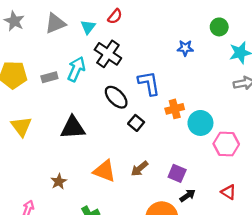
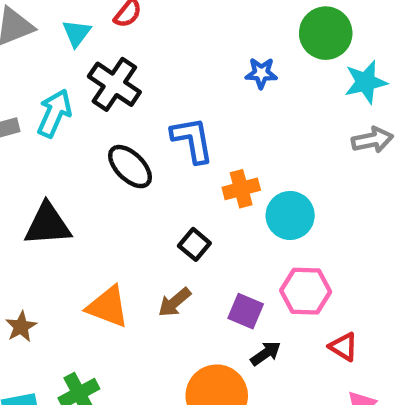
green circle: (219, 27) -> (326, 33), size x1.5
black square: (136, 123) -> (194, 244), moved
pink hexagon: (226, 144) -> (306, 291), moved

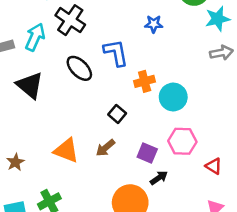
blue star: (261, 73) -> (154, 24), moved
black triangle: (48, 224) -> (30, 85), moved, turned 44
red triangle: (343, 347) -> (214, 166), moved

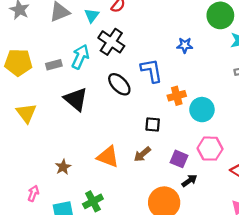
black square: (117, 114) -> (153, 124), turned -35

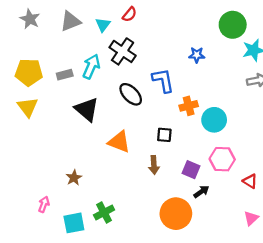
yellow triangle: (26, 113) -> (28, 107), moved
brown arrow: (142, 154) -> (154, 165), turned -54
orange triangle: (108, 157) -> (119, 142), moved

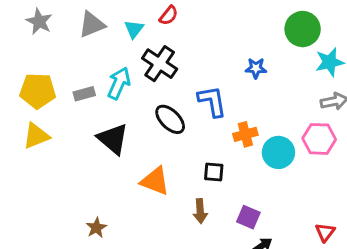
yellow triangle: (28, 107) -> (36, 136), turned 45
pink hexagon: (222, 159) -> (319, 139), moved
red triangle: (250, 181) -> (325, 232), turned 35

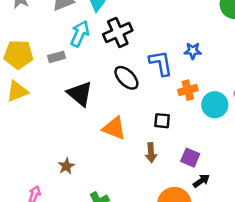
black cross: (160, 64) -> (118, 32), turned 32
blue star: (256, 68) -> (193, 51), moved
cyan arrow: (119, 83) -> (80, 34), moved

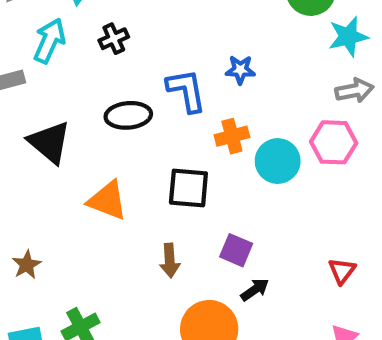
black cross: (118, 32) -> (114, 39), size x0.6
black ellipse: (126, 78) -> (128, 115), turned -50
black square: (162, 121) -> (188, 188), size x1.5
brown arrow: (151, 153) -> (170, 261), moved

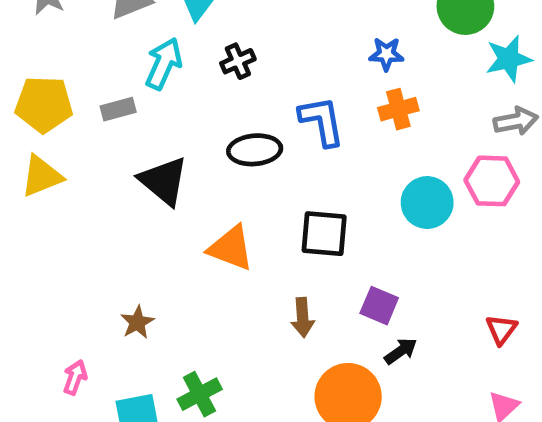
blue star: (240, 70) -> (386, 54), moved
orange cross: (232, 136) -> (398, 109), moved

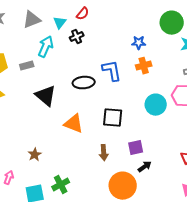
black cross: (238, 61) -> (77, 37), moved
purple square: (379, 306) -> (136, 148), turned -35

